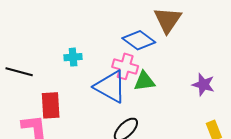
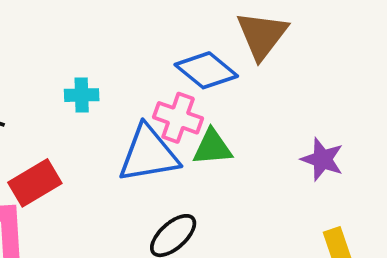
blue triangle: (110, 87) -> (148, 154), turned -42
red rectangle: (51, 105) -> (35, 183), turned 60

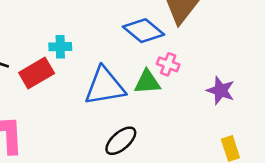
pink cross: (178, 118) -> (168, 64), moved, size x0.7
red rectangle: (35, 183) -> (37, 73), moved

